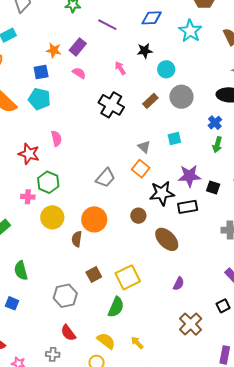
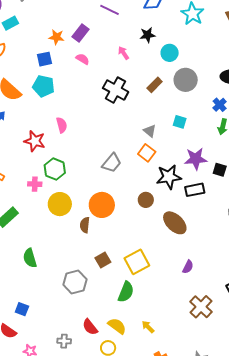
cyan square: (174, 139) -> (180, 122), turned 32
blue square: (12, 303) -> (22, 309), moved
red semicircle: (68, 333) -> (90, 327), moved

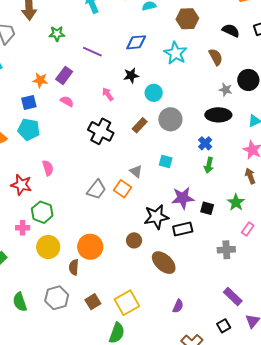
orange square: (147, 153) -> (122, 189), moved
gray trapezoid: (112, 163) -> (97, 190), moved
gray hexagon: (75, 282) -> (57, 298), moved

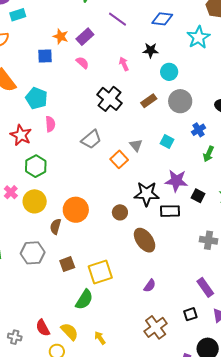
cyan pentagon: (29, 130) -> (37, 98), moved
blue cross: (205, 143) -> (198, 130), moved
gray trapezoid: (97, 190) -> (91, 139), moved
pink cross: (23, 228) -> (11, 192), moved, turned 32

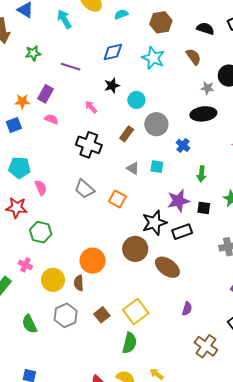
gray trapezoid: (91, 139) -> (84, 189), turned 100
gray triangle: (136, 145) -> (133, 168), moved
green arrow: (208, 154) -> (202, 174), moved
yellow circle: (35, 201) -> (53, 280), moved
brown circle: (120, 212) -> (135, 249), size x1.6

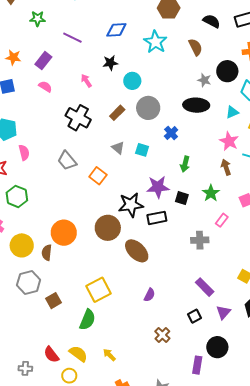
orange star: (22, 101) -> (13, 57), moved
brown square: (102, 315) -> (54, 301), moved
brown cross: (206, 346) -> (162, 335), size x0.7

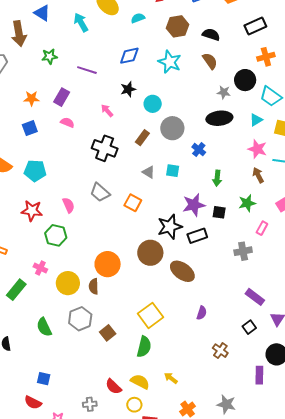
black semicircle: (211, 21) -> (211, 35), moved
pink semicircle: (24, 152) -> (68, 205), moved
green star: (211, 193) -> (247, 203), turned 30

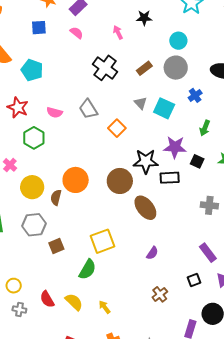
cyan circle: (153, 104) -> (178, 41), moved
cyan square: (173, 171) -> (164, 108), size x1.5
pink semicircle: (68, 205) -> (54, 112), turned 112
yellow circle: (134, 405) -> (14, 286), moved

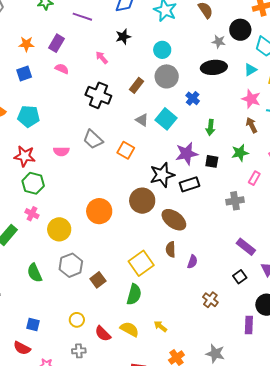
cyan square: (164, 108) -> (166, 119), turned 30
green hexagon: (34, 138) -> (33, 183), moved
brown semicircle: (56, 197) -> (171, 249), moved
yellow circle: (14, 286) -> (77, 320), moved

